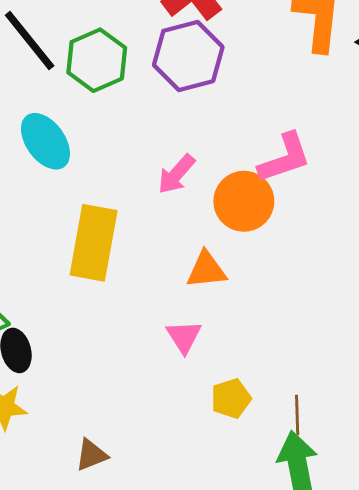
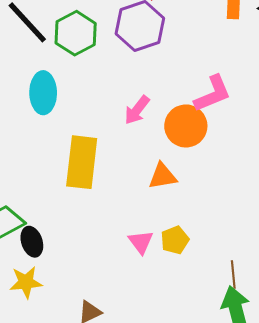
cyan ellipse: (45, 141) -> (43, 93), turned 39
pink triangle: (184, 337) -> (141, 242), moved
yellow pentagon: (231, 398) -> (175, 240), moved

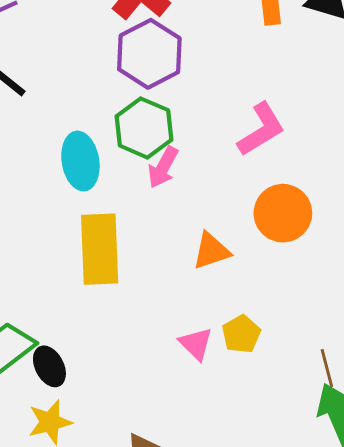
green hexagon: (76, 33) -> (144, 128), moved
cyan ellipse: (43, 93) -> (80, 161), moved
orange circle: (186, 126) -> (283, 213), moved

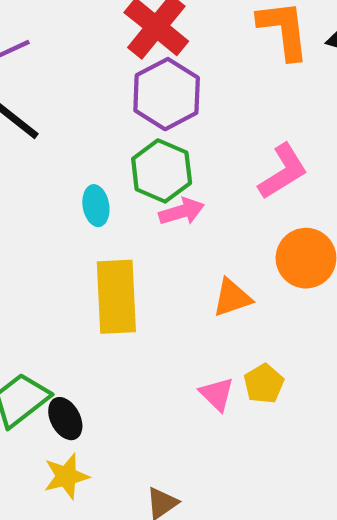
cyan ellipse: (80, 161) -> (96, 206), size x0.7
pink arrow: (163, 167) -> (182, 211), turned -135

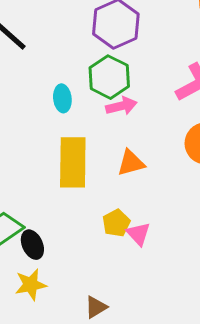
orange triangle: (232, 298) -> (131, 163), moved
yellow pentagon: (264, 384) -> (116, 223), moved

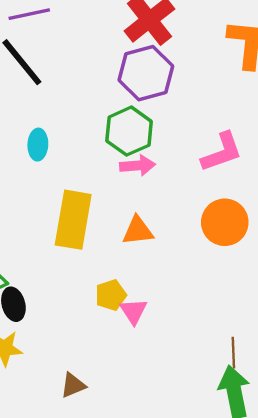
cyan ellipse: (62, 98) -> (38, 145), moved

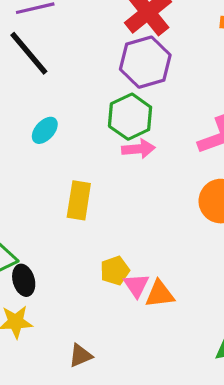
cyan ellipse: (38, 145) -> (45, 130), turned 40
yellow rectangle: (73, 220) -> (79, 200), size x0.7
orange triangle: (138, 231) -> (160, 294), moved

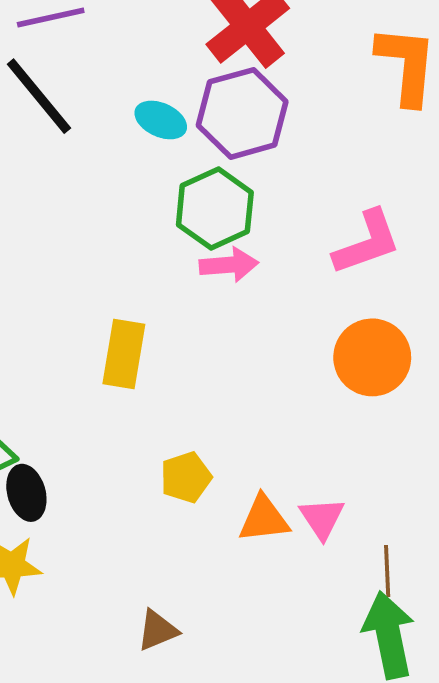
cyan ellipse: (45, 130) -> (161, 120), moved, turned 72
pink triangle: (136, 285) -> (322, 518), moved
brown triangle: (80, 356) -> (157, 630), moved

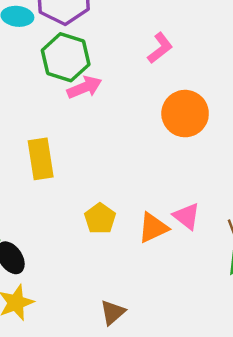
pink L-shape: (367, 242) -> (160, 48), size x0.7

